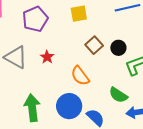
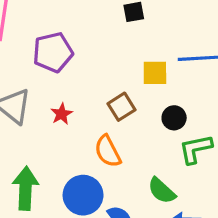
yellow square: (79, 14) -> (155, 73), moved
brown square: (94, 45) -> (121, 107), moved

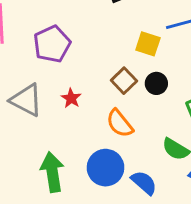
yellow square: (155, 73) -> (148, 44), turned 30
black circle: (174, 118) -> (156, 83), moved

